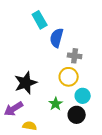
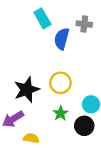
gray cross: (75, 56) -> (84, 24), moved
yellow circle: (69, 77) -> (61, 83), moved

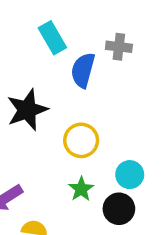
black star: (27, 90) -> (27, 110), moved

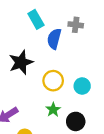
cyan circle: (130, 175) -> (82, 86), moved

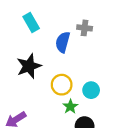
cyan rectangle: (36, 19) -> (31, 22), moved
green star: (53, 110) -> (70, 106), moved

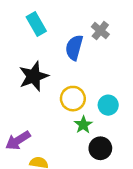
gray cross: (85, 28) -> (100, 31), turned 32

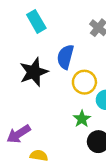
blue semicircle: (74, 48) -> (65, 57), moved
yellow circle: (73, 99) -> (84, 82), moved

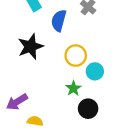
blue semicircle: (65, 57) -> (59, 21), moved

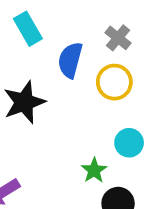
yellow circle: (76, 56) -> (114, 82), moved

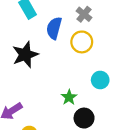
cyan circle: (129, 143) -> (100, 80), moved

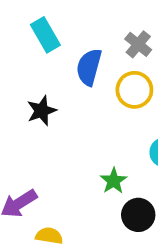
black star: (25, 55) -> (42, 111), size x0.7

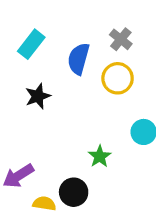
cyan rectangle: (45, 35) -> (31, 44), moved, turned 68
black circle: (138, 215) -> (74, 192), moved

